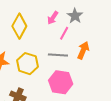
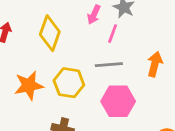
orange arrow: (83, 50) -> (155, 64), moved

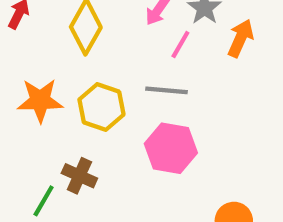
orange arrow: (155, 64) -> (241, 38), moved

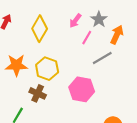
gray line: (167, 90) -> (102, 58), moved, turned -36
brown cross: (79, 176) -> (38, 93), moved

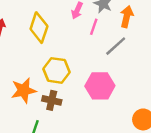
orange star: (16, 65) -> (24, 90), moved

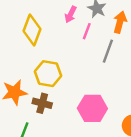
gray line: (116, 46) -> (108, 51), turned -30
pink hexagon: (100, 86) -> (92, 108), moved

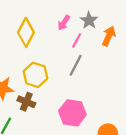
gray line: (108, 51) -> (76, 65), moved

